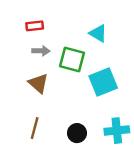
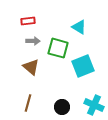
cyan cross: (117, 131) -> (94, 105), turned 30

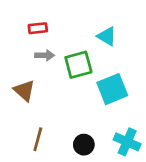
green square: (58, 48) -> (78, 65), turned -30
brown triangle: (31, 67) -> (24, 90), moved

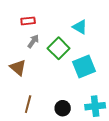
gray arrow: (45, 55) -> (33, 41), turned -56
green square: (78, 65) -> (59, 48), turned -30
cyan cross: (127, 142) -> (95, 106), turned -30

